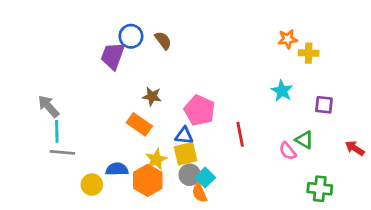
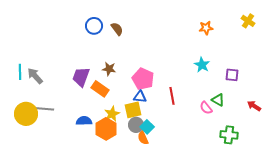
yellow cross: (309, 53) -> (248, 21), moved, turned 32
purple trapezoid: (113, 56) -> (81, 77), moved
cyan line: (57, 131) -> (20, 72), moved
blue triangle: (184, 136) -> (140, 97), moved
yellow circle: (92, 185) -> (26, 114), moved, size x1.5

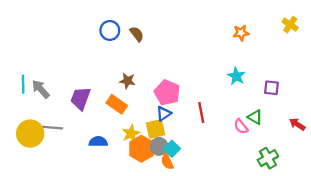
purple trapezoid: (81, 77) -> (81, 98), moved
blue triangle: (140, 97) -> (164, 114), turned -40
orange hexagon: (106, 129) -> (141, 149), moved
green cross: (229, 135) -> (268, 158), turned -36

